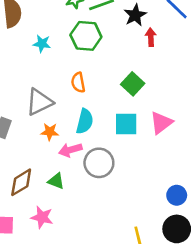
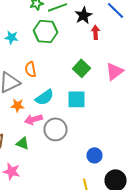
orange semicircle: (78, 83) -> (30, 69), moved
cyan semicircle: (85, 121) -> (44, 97), turned 42
pink triangle: (161, 123) -> (114, 71), moved
blue circle: (177, 195) -> (94, 155), moved

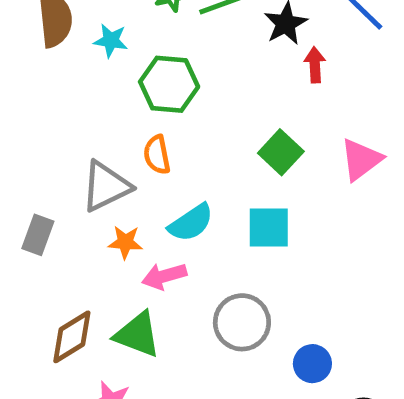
green hexagon: (46, 31) -> (169, 84), moved
cyan star: (12, 37) -> (111, 41), moved
gray circle: (56, 129) -> (242, 322), moved
green triangle: (22, 143) -> (137, 334), size x1.5

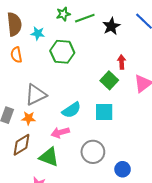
red arrow: (315, 65) -> (122, 62), moved
orange semicircle: (157, 155) -> (16, 55), moved
orange star: (125, 242) -> (29, 118), moved
brown diamond: (72, 337) -> (21, 145), moved

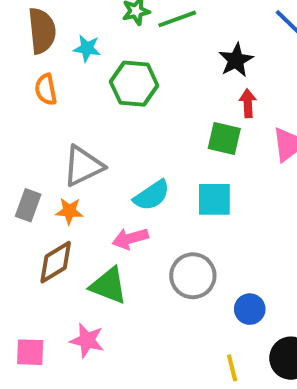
black star: (111, 26) -> (236, 60), moved
green square: (109, 80) -> (224, 139), turned -30

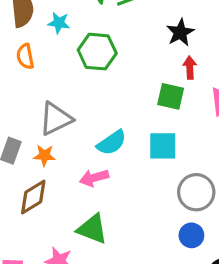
gray circle: (193, 276) -> (196, 192), moved
green triangle: (109, 286) -> (92, 229), moved

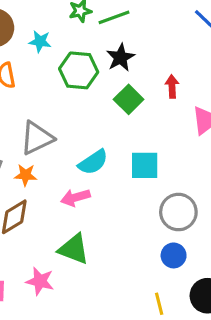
black star: (180, 32) -> (120, 58), moved
green square: (171, 96) -> (129, 99), moved, turned 32

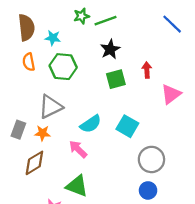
green hexagon: (79, 70) -> (63, 67), moved
green square: (129, 99) -> (116, 79), turned 30
cyan square: (145, 165) -> (127, 126), turned 30
pink arrow: (75, 198) -> (78, 149), turned 60

